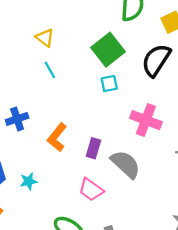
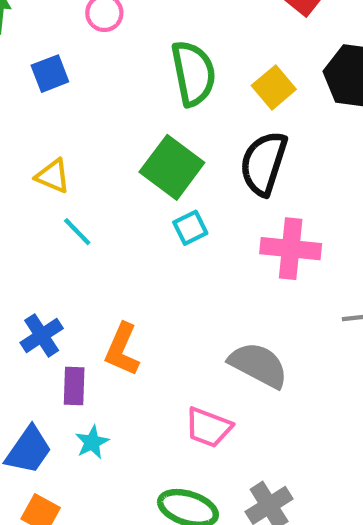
pink cross: (146, 120) -> (291, 249), moved
purple rectangle: (93, 148) -> (74, 386), moved

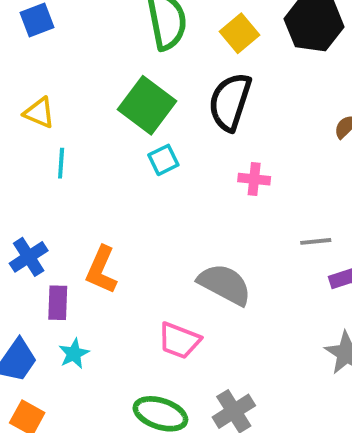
cyan line: (77, 232) -> (61, 163), turned 48
pink cross: (291, 249) -> (254, 179), size x0.6

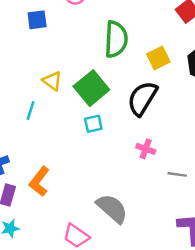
yellow triangle: (39, 113) -> (52, 81), moved
gray line: (316, 241) -> (177, 174), moved

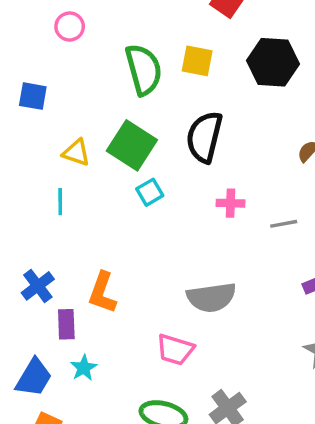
blue square: (37, 20) -> (33, 96), moved, turned 35
yellow square: (158, 58) -> (197, 61), moved, turned -35
gray semicircle: (112, 208) -> (211, 297), turned 148

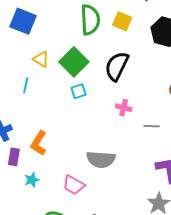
blue square: (33, 96) -> (23, 21), size x1.5
cyan star: (84, 368) -> (32, 180), moved

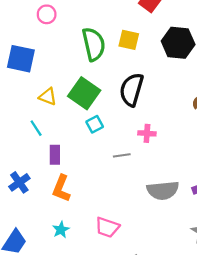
cyan line: (26, 85) -> (36, 128), turned -35
gray line: (152, 126) -> (122, 155), moved
purple rectangle: (14, 157) -> (55, 155), moved
gray semicircle: (101, 159) -> (163, 190), moved

